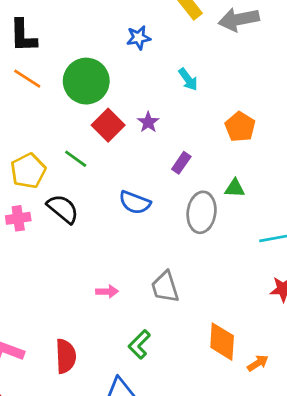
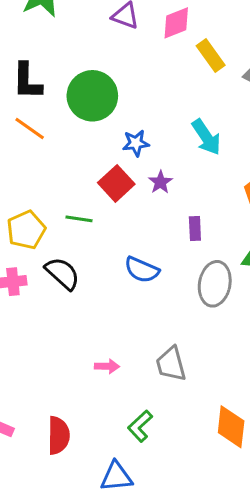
blue star: (139, 38) -> (136, 143), moved
cyan arrow: (188, 79) -> (206, 137), size x1.4
green circle: (86, 81) -> (92, 96), moved
green line: (76, 159) -> (79, 219), turned -30
purple rectangle: (181, 163) -> (195, 228), turned -40

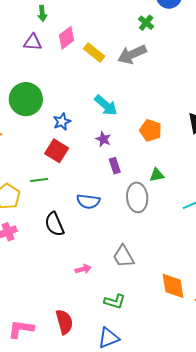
purple star: (160, 182) -> (103, 139), moved
black semicircle: (62, 273) -> (54, 224), moved, turned -140
green L-shape: (140, 426) -> (115, 301), turned -105

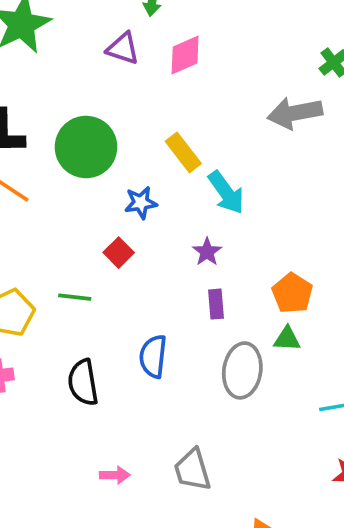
yellow rectangle: (94, 52) -> (183, 152), moved
orange pentagon: (151, 130) -> (292, 293), moved
red square: (57, 151) -> (119, 253), size x0.7
blue semicircle: (88, 201) -> (153, 356), turned 75

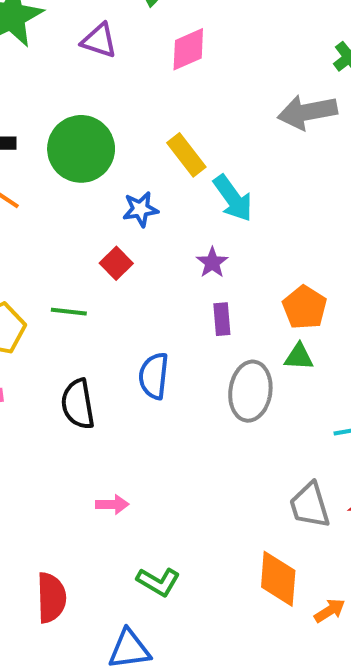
purple triangle: (123, 48) -> (99, 41), moved
gray trapezoid: (192, 470) -> (310, 505), moved

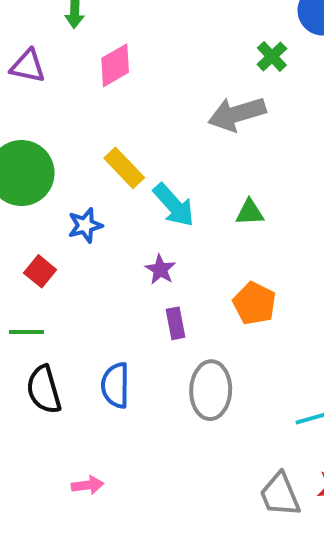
red square: (116, 263) -> (40, 271), moved
green triangle: (299, 357) -> (250, 212), moved
black semicircle: (78, 404) -> (44, 390), moved
pink arrow: (112, 504) -> (88, 485), moved

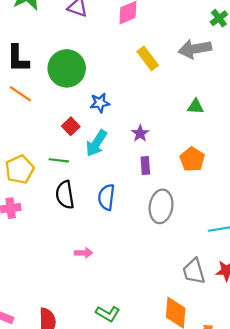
yellow rectangle: (124, 168) -> (148, 58), moved
cyan arrow: (174, 205) -> (96, 143), moved, turned 68

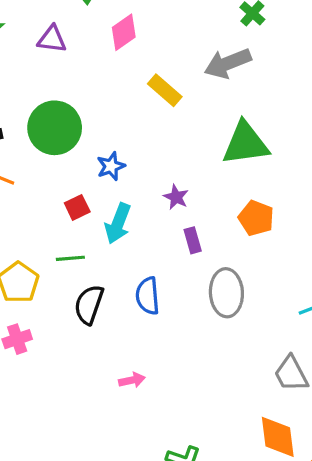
green triangle: (196, 107) -> (245, 143), size x2.0
red square: (71, 126) -> (77, 207), turned 30
black semicircle: (65, 195) -> (89, 305), turned 40

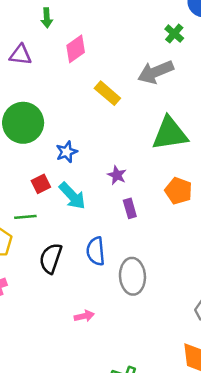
cyan arrow: (118, 224) -> (72, 196), turned -64
green line: (70, 258) -> (25, 217), moved
gray ellipse: (226, 293) -> (132, 276), moved

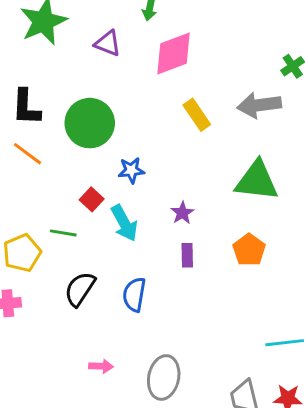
pink diamond: (76, 49) -> (173, 54), size x1.4
red square: (41, 184) -> (92, 199), turned -36
gray ellipse: (132, 276) -> (164, 377), moved

